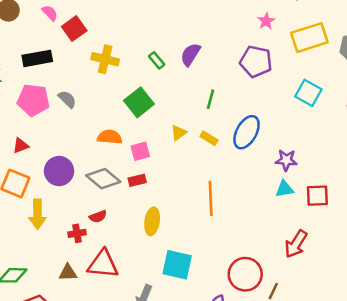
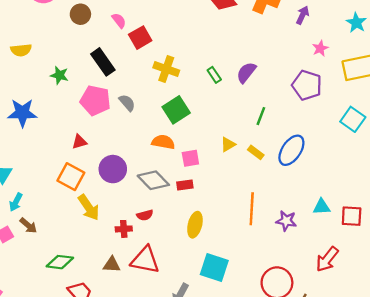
black rectangle: (37, 58) -> (103, 62), turned 60
green square: (139, 102) -> (176, 110), moved
purple star: (286, 160) -> (286, 221), moved
yellow arrow: (38, 214) -> (89, 207), turned -40

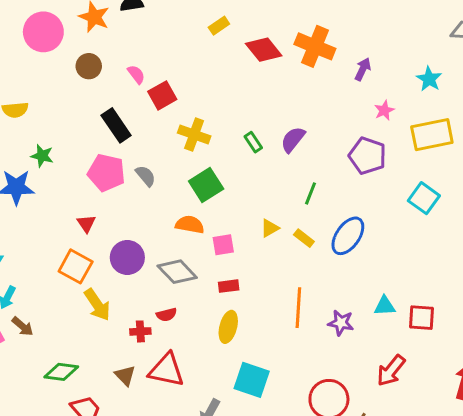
green star: (59, 75) -> (42, 156), moved
red triangle: (79, 142) -> (86, 224), turned -49
red rectangle: (185, 185) -> (229, 286), moved
brown triangle: (112, 265) -> (125, 375), turned 42

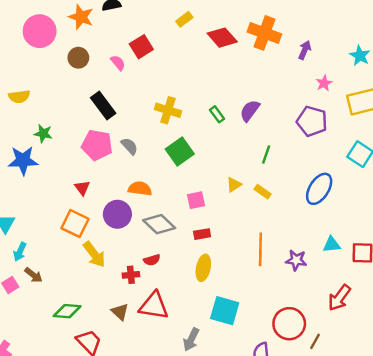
red square: (162, 95) -> (141, 47), moved
orange semicircle: (190, 225) -> (140, 189), moved
blue ellipse: (348, 236) -> (319, 189), moved

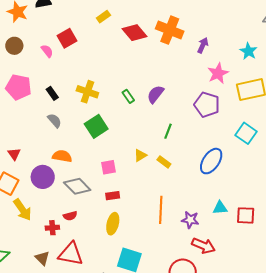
pink star: (324, 83) -> (218, 73), size x1.5
black rectangle: (103, 106) -> (52, 93), moved, size x0.6
pink pentagon: (97, 145) -> (19, 87), moved
red arrow: (339, 298) -> (203, 246), moved, turned -105

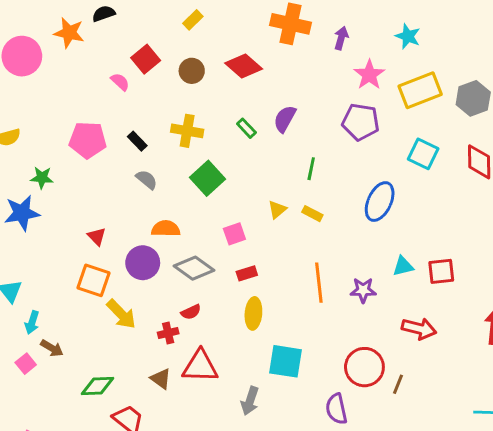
red diamond: (134, 33) -> (244, 66), moved
brown circle: (14, 46) -> (192, 71), moved
red arrow: (203, 246) -> (419, 329), moved

